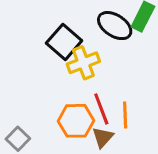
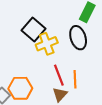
black ellipse: (115, 26) -> (78, 38), moved, turned 40
orange hexagon: (76, 121) -> (20, 88), moved

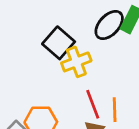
black ellipse: (78, 38) -> (109, 25), moved, turned 60

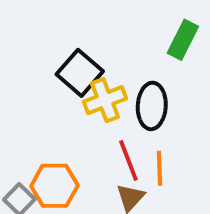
black ellipse: (109, 25) -> (152, 106), moved, turned -40

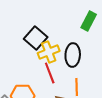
red line: (128, 160) -> (50, 73), moved

